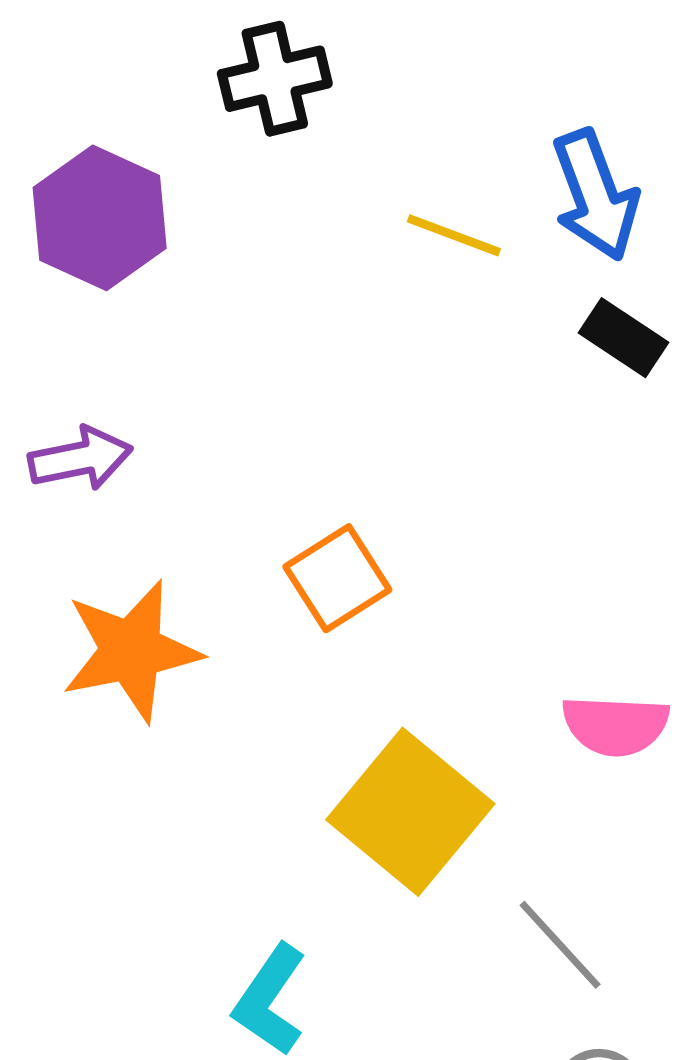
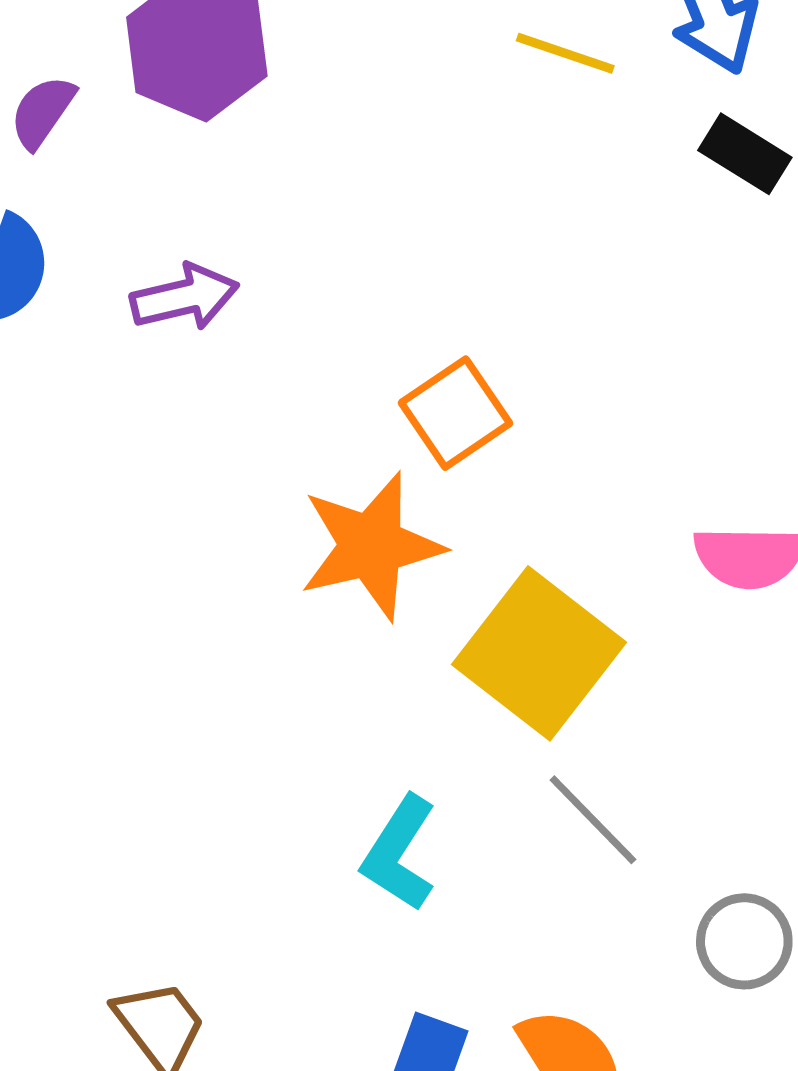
orange star: (131, 651) -> (371, 546), moved
gray line: (560, 945) -> (593, 820), moved

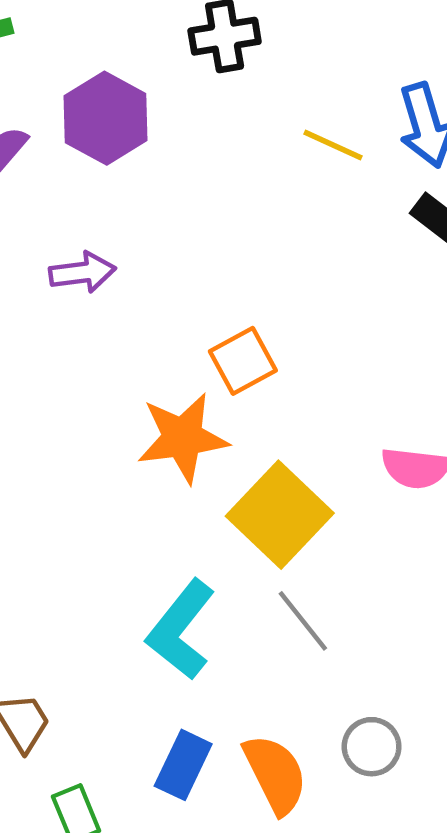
cyan L-shape: (399, 853) -> (181, 630), size x1.4
gray circle: (744, 941) -> (372, 747), moved

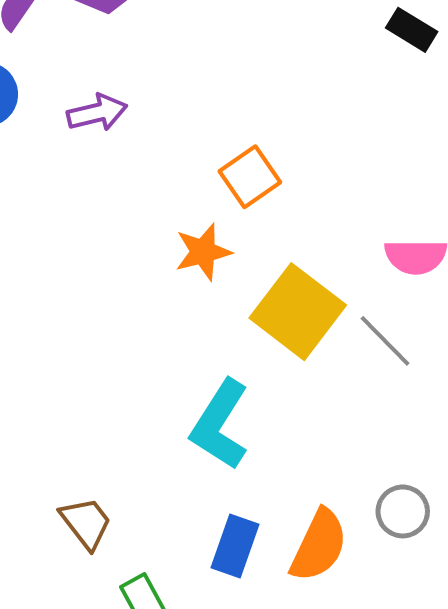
orange star: (183, 438) -> (203, 252), size x0.7
gray line: (303, 621) -> (385, 341), moved
orange semicircle: (275, 774) -> (319, 545), turned 58

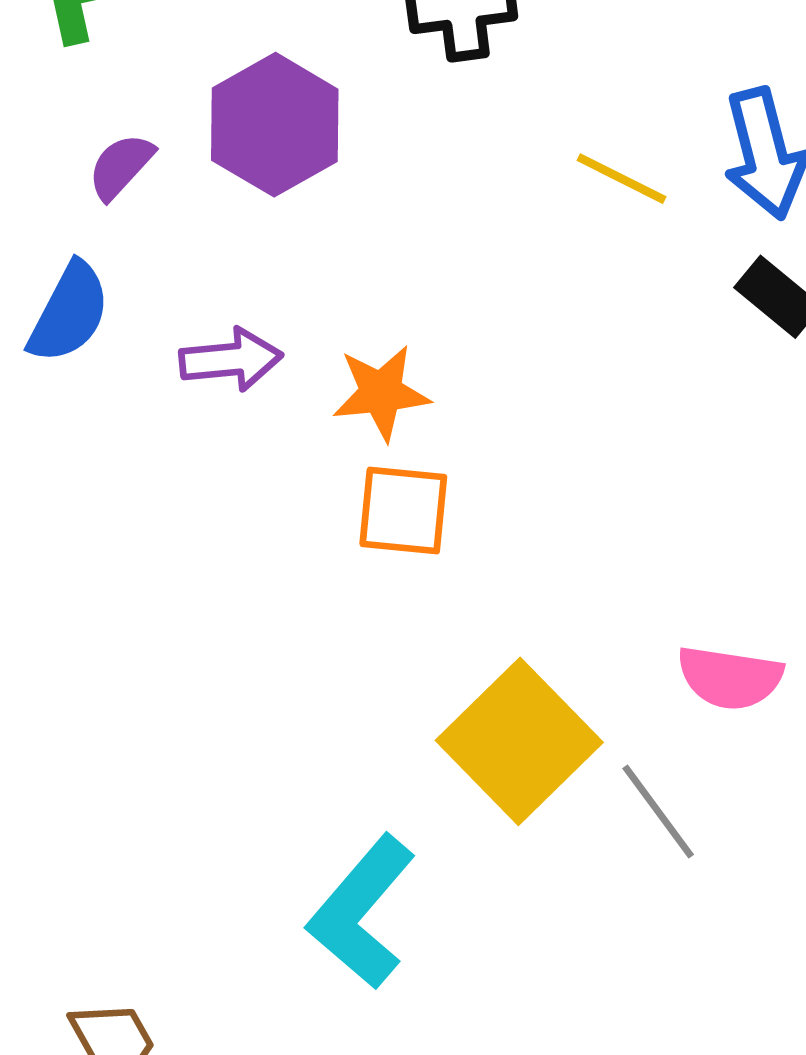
orange square: (250, 177) -> (403, 511), moved, turned 32
orange star: (203, 252) -> (381, 393), moved

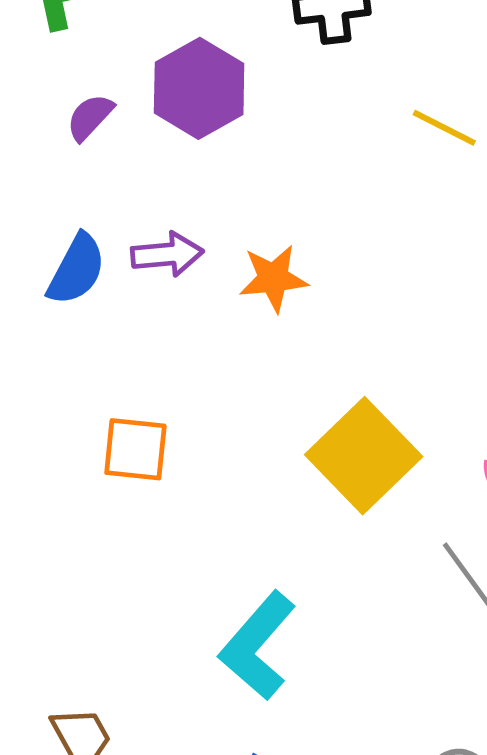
blue semicircle: (69, 313) -> (76, 269), moved
orange square: (403, 511) -> (135, 449), moved
yellow square: (519, 741) -> (364, 456), moved

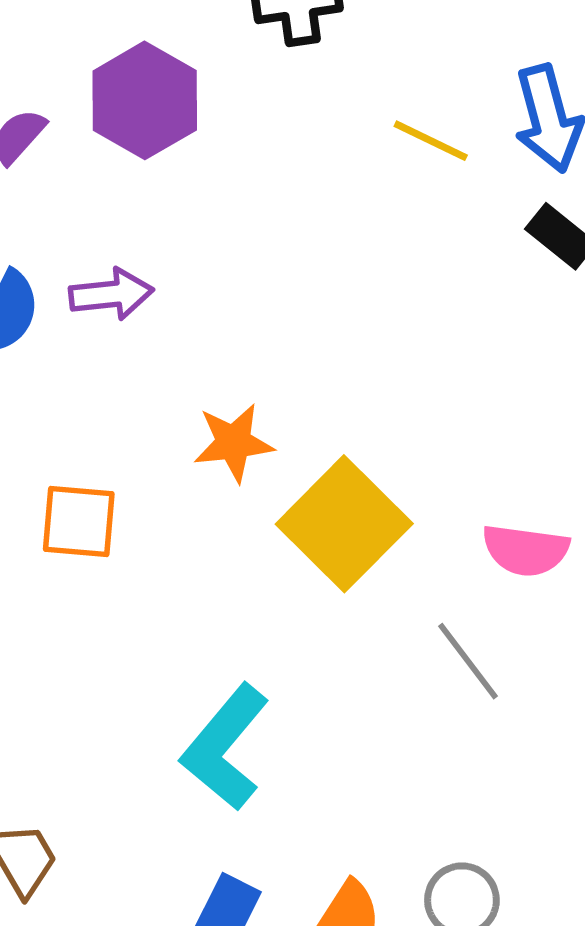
orange star: (273, 278) -> (234, 443), moved

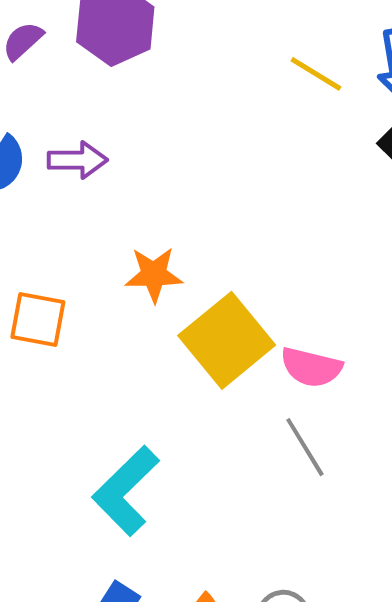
pink semicircle: (526, 550) -> (311, 367), moved

